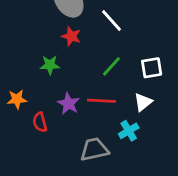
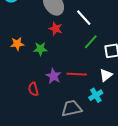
green line: (111, 66) -> (91, 42), moved
orange star: (17, 99) -> (17, 44), moved

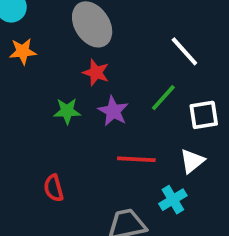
white line: (84, 18) -> (184, 51), moved
orange star: (17, 44) -> (23, 51), moved
purple star: (53, 76) -> (113, 111), moved

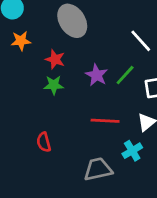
red star: (96, 73) -> (55, 59), moved
purple star: (113, 111) -> (97, 75), moved

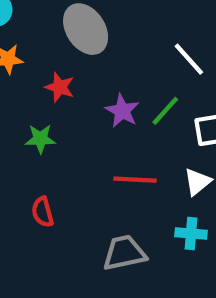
green star: (54, 85) -> (40, 139), moved
cyan cross: (132, 151) -> (191, 233), moved, turned 36

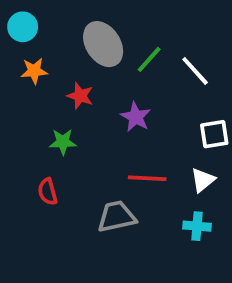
green line: (165, 111) -> (149, 59), moved
red semicircle: (43, 212) -> (48, 192), moved
gray trapezoid: (124, 253) -> (117, 217), moved

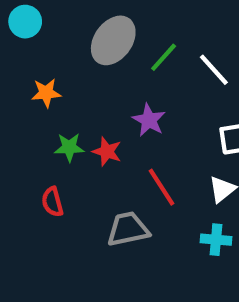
gray ellipse: (103, 44) -> (113, 40), turned 69
orange star: (34, 71) -> (46, 93), moved
red star: (80, 96) -> (107, 152), moved
red line: (147, 178) -> (161, 187), turned 54

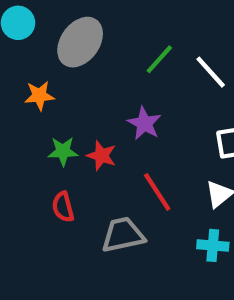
gray ellipse: (113, 40) -> (80, 42), moved
red semicircle: (52, 202) -> (63, 207), moved

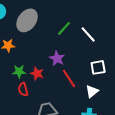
red line: (157, 192) -> (69, 78), moved
red semicircle: (63, 207) -> (23, 89), moved

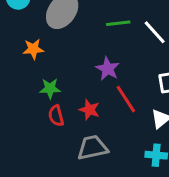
green line: (64, 28) -> (118, 23), turned 42
red star: (37, 73) -> (89, 110), moved

